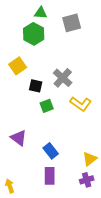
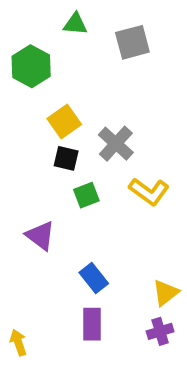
green hexagon: (34, 34) -> (31, 66), moved
yellow square: (18, 66) -> (64, 122), moved
purple triangle: (19, 138) -> (40, 236), moved

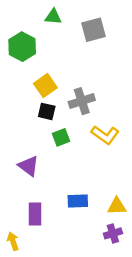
gray cross: (116, 144) -> (82, 101), turned 30
blue rectangle: (94, 278) -> (78, 201), moved, turned -54
yellow triangle: (166, 293) -> (117, 206), turned 36
purple rectangle: (92, 324) -> (35, 214), moved

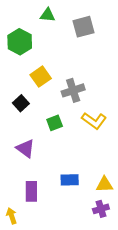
black square: (47, 111) -> (21, 103), moved, turned 35

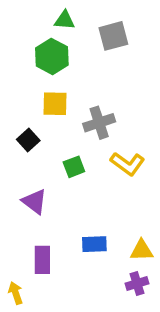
green hexagon: (20, 42) -> (52, 56), moved
yellow square: (41, 77) -> (55, 104), turned 36

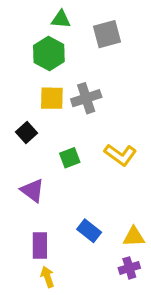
gray cross: (99, 123) -> (86, 98), moved
blue rectangle: (94, 244) -> (89, 231), turned 40
yellow arrow: (16, 293) -> (47, 277), moved

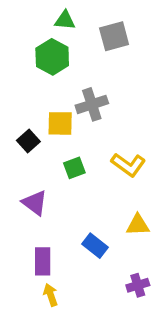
yellow square: (52, 98) -> (60, 123), moved
yellow triangle: (134, 237) -> (138, 225), moved

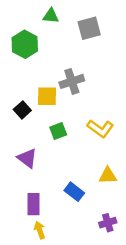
green hexagon: (52, 57) -> (25, 44), moved

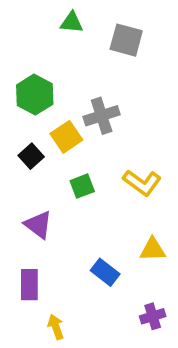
gray square: (89, 28) -> (126, 40), turned 30
green hexagon: (25, 44) -> (35, 95), moved
yellow square: (47, 96) -> (66, 137), turned -35
purple rectangle: (33, 204) -> (29, 285), moved

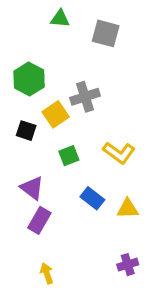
black square: (31, 156) -> (26, 131), turned -30
blue rectangle: (105, 272) -> (92, 198), moved
purple rectangle: (29, 285) -> (39, 220), moved, turned 30

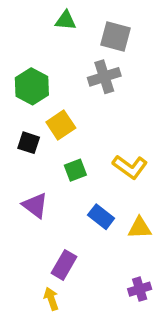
gray cross: (85, 97) -> (104, 77), moved
purple rectangle: (39, 220) -> (64, 265), moved

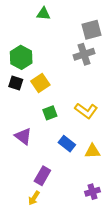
gray square: (115, 37) -> (91, 30), moved, turned -30
gray cross: (104, 77) -> (84, 54), moved
black square: (29, 143) -> (16, 83), moved
yellow arrow: (51, 299) -> (34, 198), turned -128

